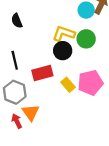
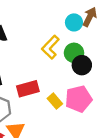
yellow L-shape: (64, 34) -> (50, 47), turned -65
black circle: (63, 51) -> (82, 65), moved

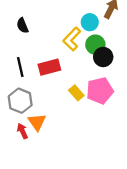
cyan circle: (74, 22) -> (90, 22), moved
red rectangle: (28, 89) -> (49, 67), moved

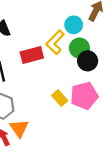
red rectangle: (49, 67) -> (32, 55), moved

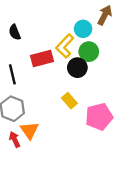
black circle: (88, 61) -> (77, 68), moved
pink pentagon: (84, 96) -> (99, 117), moved

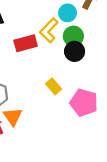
black circle: (77, 68) -> (75, 51), moved
pink pentagon: (99, 117) -> (84, 103), turned 30

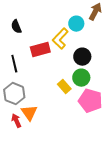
green circle: (73, 36) -> (81, 78), moved

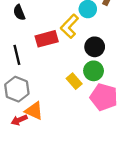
orange triangle: (29, 113) -> (34, 111), turned -30
red arrow: (16, 121) -> (19, 120), turned -88

